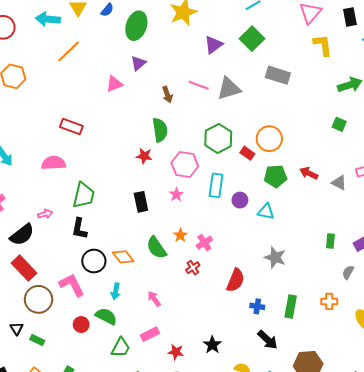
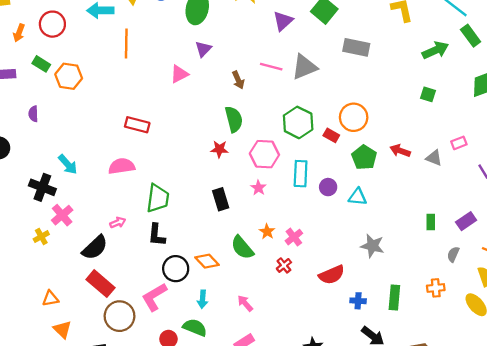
orange line: (69, 52) -> (126, 44), turned -40
green pentagon: (275, 176) -> (364, 157), turned -30
red semicircle: (235, 280) -> (332, 275), turned 50
pink L-shape: (72, 285) -> (154, 297), turned -88

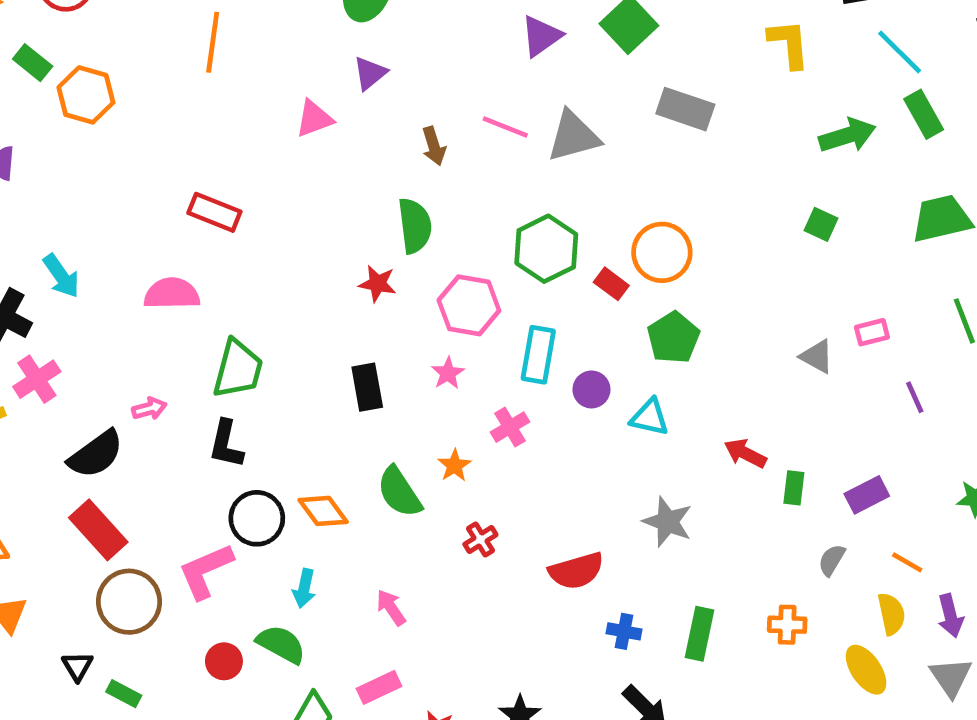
red arrow: (400, 151) -> (745, 453), moved
pink cross: (294, 237) -> (510, 427), moved

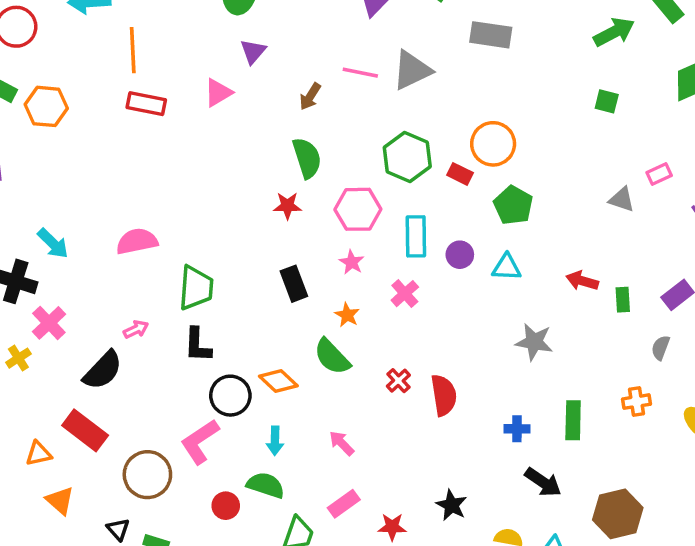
brown arrow: (434, 146) -> (310, 97), turned 60
red rectangle: (214, 212) -> (146, 104), moved
orange star: (454, 465) -> (347, 315), moved
red rectangle: (98, 530) -> (85, 430), moved
red semicircle: (576, 571) -> (444, 395), moved, turned -72

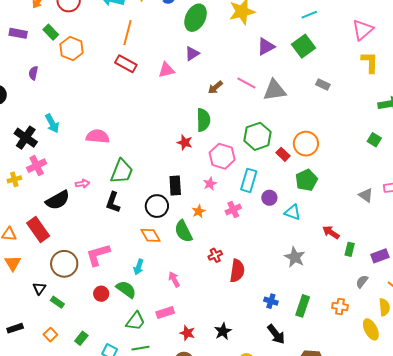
gray rectangle: (491, 35) -> (323, 84), size x0.6
black circle: (230, 396) -> (157, 206), moved

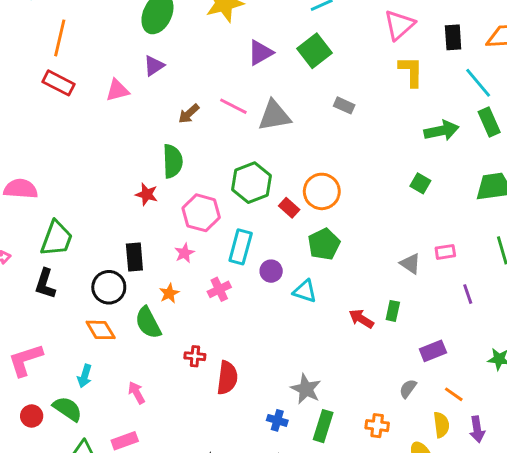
green rectangle: (350, 249) -> (393, 311), moved
red cross: (215, 255) -> (195, 356), turned 32
gray star: (295, 257) -> (306, 389), moved

